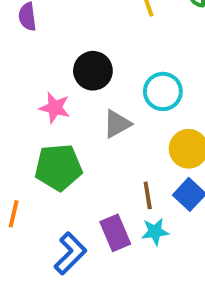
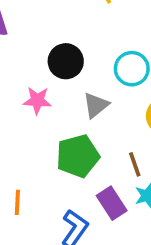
green pentagon: (58, 167) -> (78, 156), moved

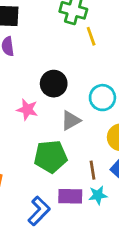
purple rectangle: (112, 203) -> (70, 196), turned -65

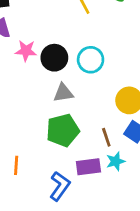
cyan circle: (102, 98) -> (91, 60), moved
pink star: (27, 110) -> (26, 51), moved
gray triangle: (71, 120) -> (63, 93), moved, turned 30

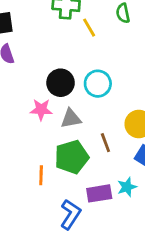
pink star: (26, 51) -> (41, 110), moved
brown line: (106, 137) -> (105, 143), moved
orange line: (16, 165) -> (41, 175), moved

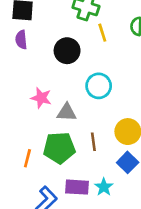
black circle: (61, 83) -> (67, 51), moved
cyan star: (127, 187) -> (104, 187), turned -30

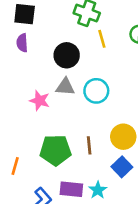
gray triangle: (67, 112) -> (65, 87), moved
orange line: (27, 158) -> (15, 166), moved

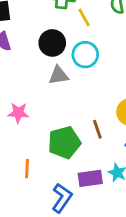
cyan circle: (96, 91) -> (85, 55), moved
pink star: (40, 101) -> (18, 113), moved

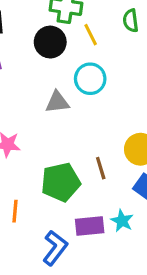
black circle: (52, 43) -> (50, 42), moved

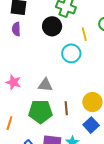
yellow line: (91, 35) -> (84, 34), moved
gray triangle: (57, 102) -> (45, 85), moved

